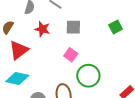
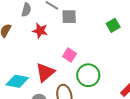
gray square: (73, 27) -> (69, 17), moved
red triangle: (19, 50) -> (45, 72), moved

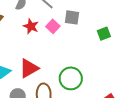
gray square: (69, 17) -> (72, 17), moved
pink square: (70, 55) -> (53, 26), moved

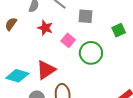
pink square: (53, 26) -> (68, 40), moved
green circle: (71, 78) -> (91, 53), moved

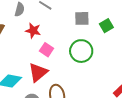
gray square: (86, 16) -> (82, 18), moved
pink square: (68, 40) -> (47, 50), moved

